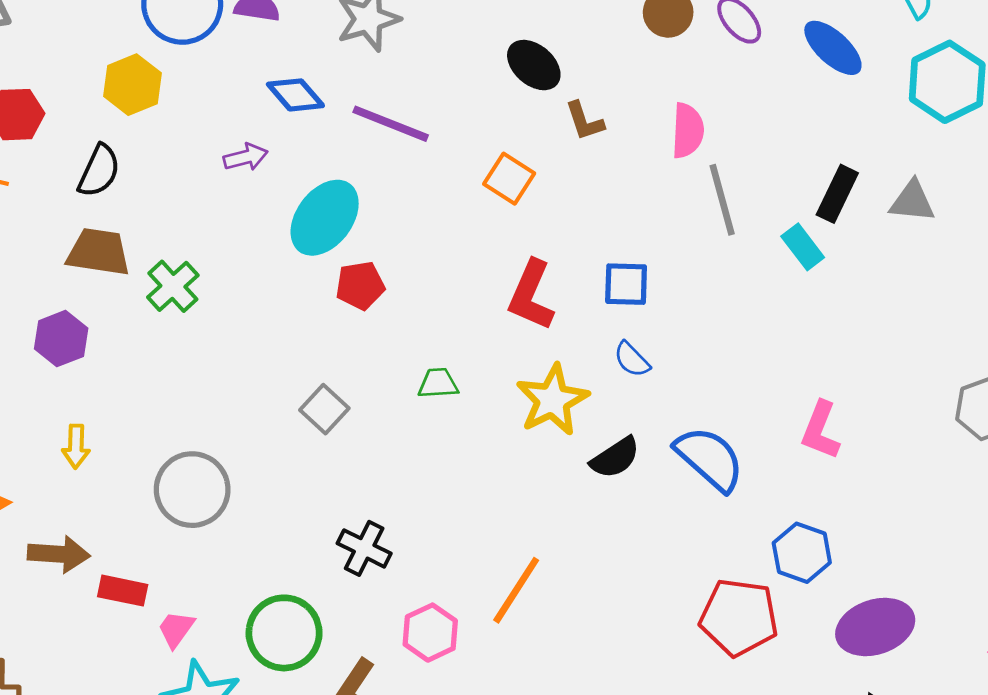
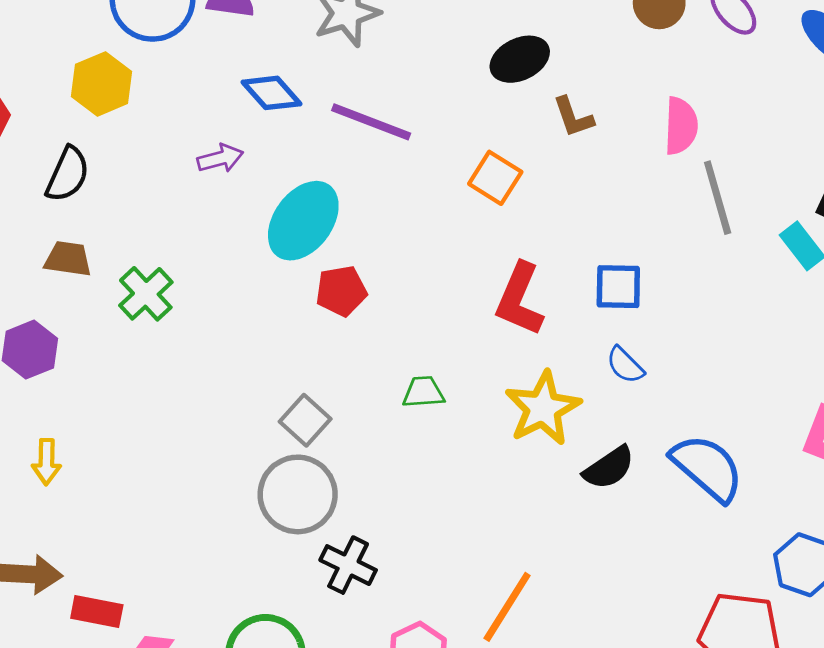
black ellipse: (534, 65) -> (520, 59), turned -66
brown trapezoid: (99, 252) -> (68, 259), size x0.7
gray circle: (192, 490) -> (298, 494), moved

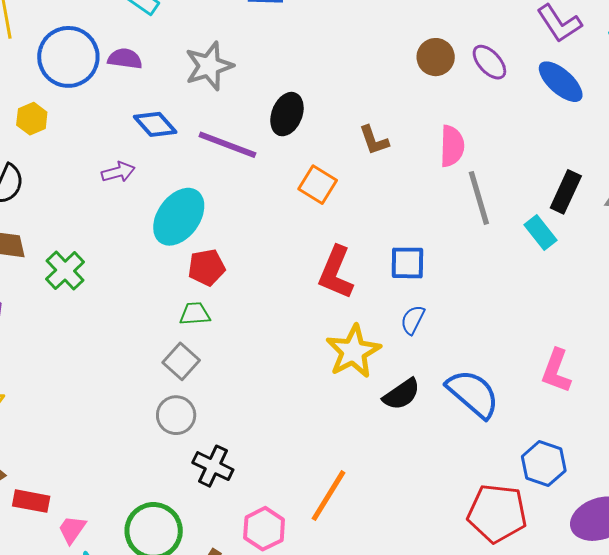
black ellipse: (520, 59) -> (287, 114), moved, turned -42
yellow hexagon: (101, 84) -> (32, 119), size x0.7
blue semicircle: (625, 365) -> (413, 320), turned 72
green trapezoid: (423, 392) -> (195, 314), moved
gray circle: (298, 494) -> (176, 415), size x0.7

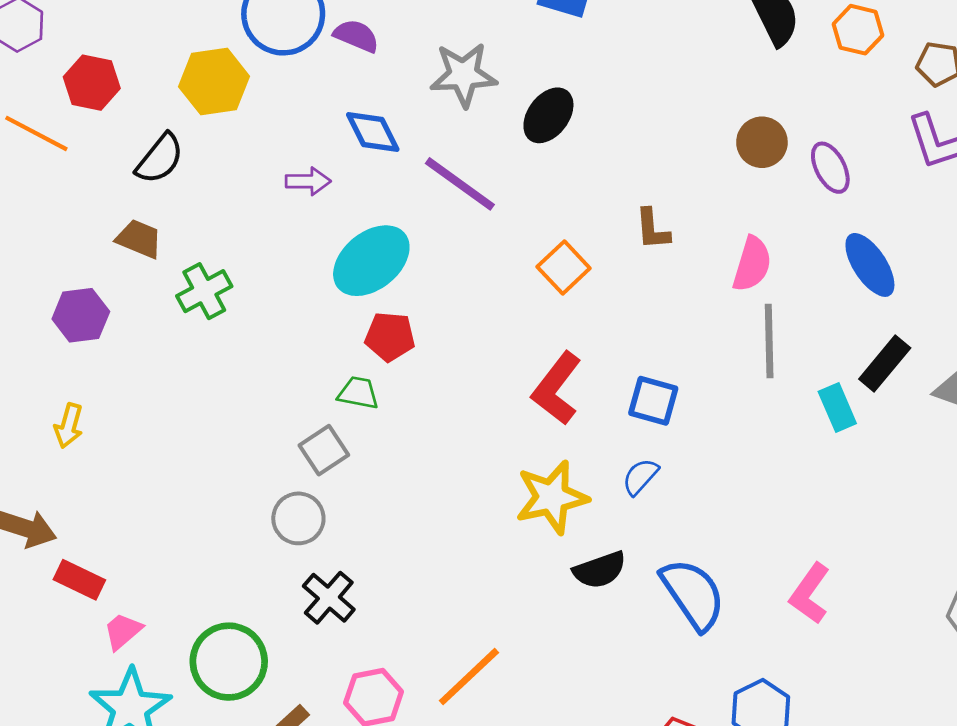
blue ellipse: (561, 82) -> (870, 265), moved
black ellipse: (287, 114) -> (548, 115), moved
yellow hexagon: (32, 119) -> (214, 82), size x1.6

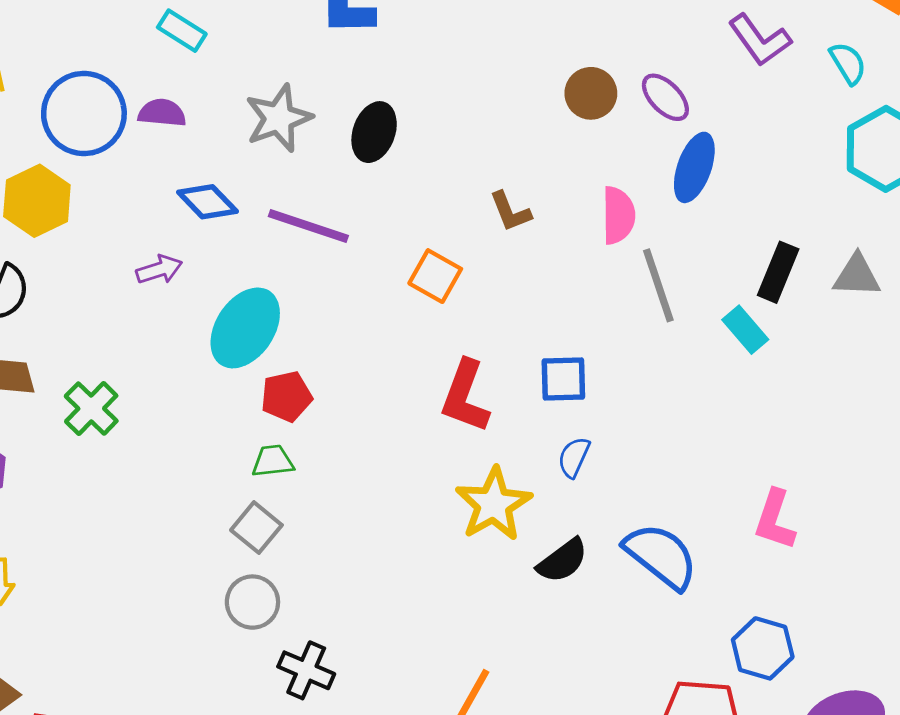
blue ellipse: (870, 265) -> (694, 167), moved, turned 70

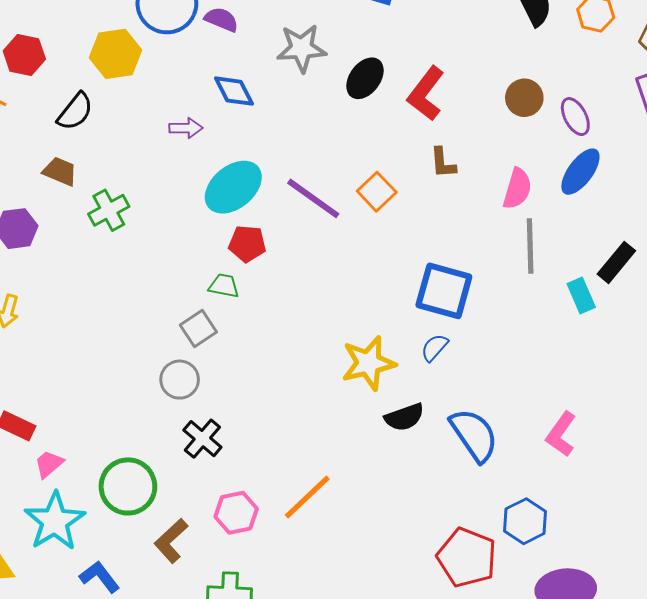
purple line: (308, 226) -> (313, 198), moved
blue square: (563, 379) -> (444, 291), size x1.5
red L-shape: (465, 396) -> (426, 94), moved

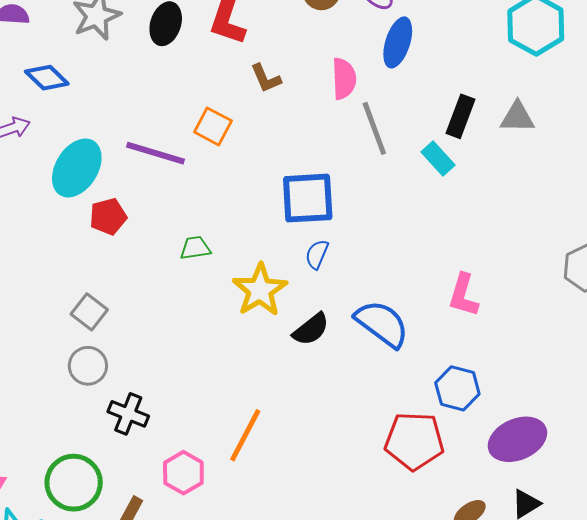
green trapezoid: (224, 286) -> (195, 248), moved

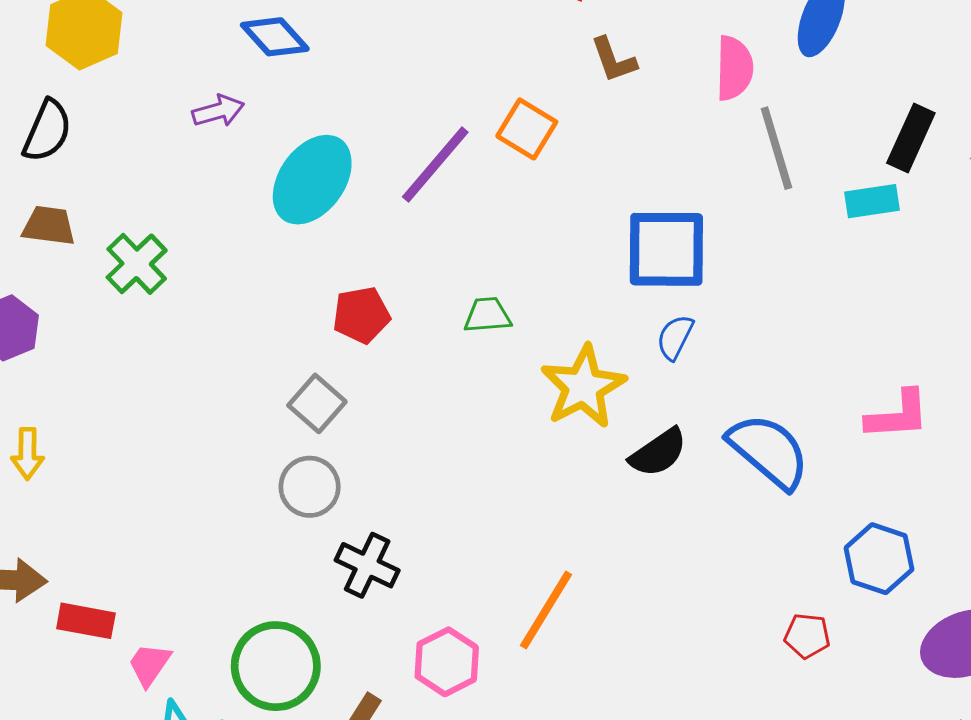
purple line: (155, 153) -> (435, 164), turned -70
cyan rectangle: (438, 158) -> (872, 201), turned -60
red pentagon: (108, 217) -> (361, 315), moved
pink L-shape: (463, 295) -> (898, 415), turned -114
red pentagon: (414, 441) -> (807, 636), size x0.5

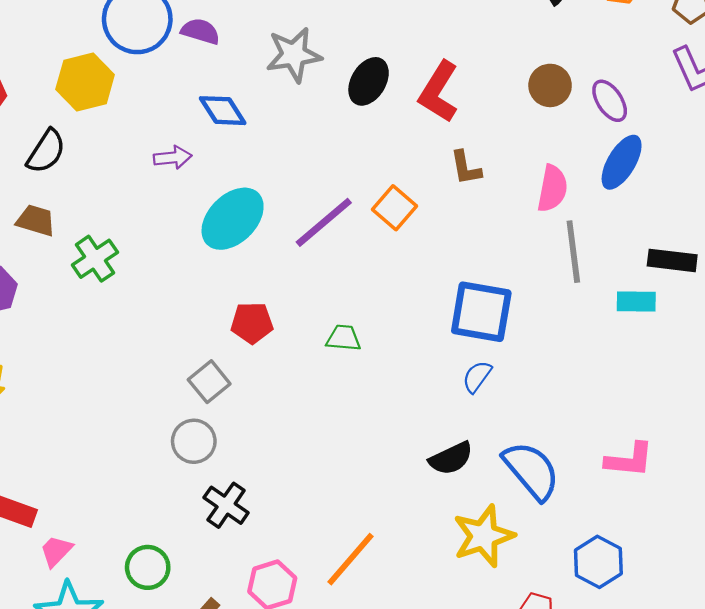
black rectangle: (911, 138) -> (672, 260), turned 63
yellow star: (583, 387) -> (484, 536), moved
green circle: (276, 666) -> (148, 567), size x0.7

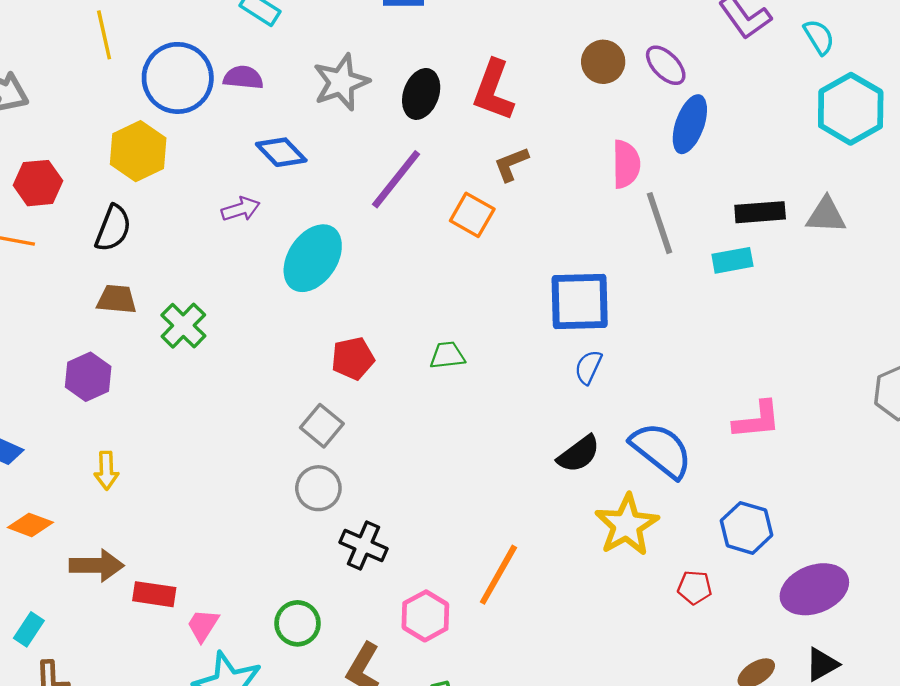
brown L-shape: (466, 168) -> (511, 164), moved, turned 90
purple line: (324, 222) -> (396, 179), moved

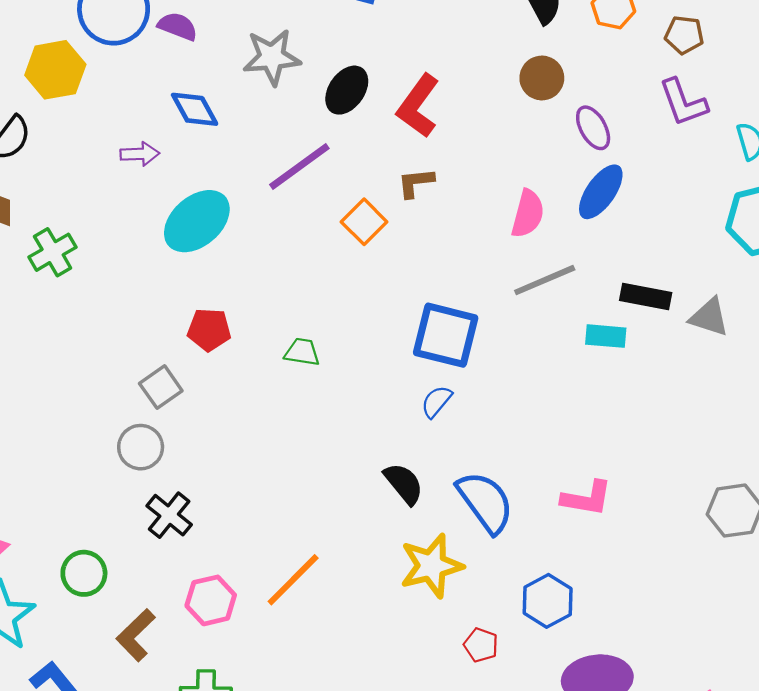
brown circle: (603, 62) -> (542, 78), moved
gray line: (660, 223) -> (545, 280), turned 70
black semicircle: (579, 454) -> (404, 484), turned -108

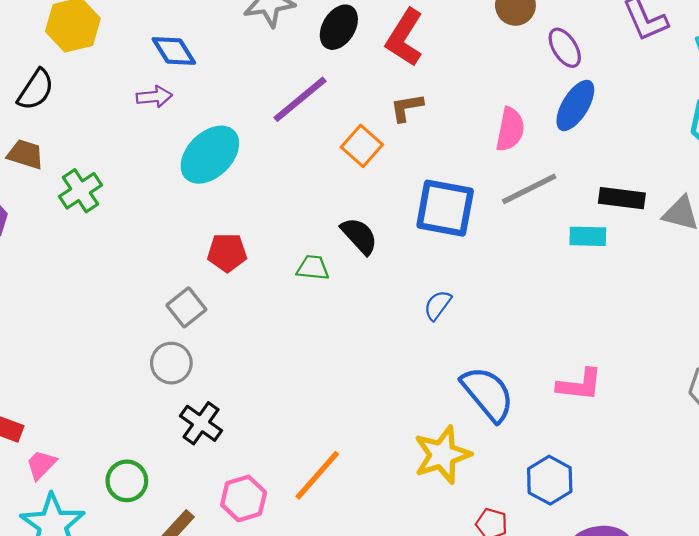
blue diamond: (195, 109) -> (174, 51), moved
blue square: (446, 335) -> (445, 208), moved
black semicircle: (404, 484) -> (359, 236), moved

